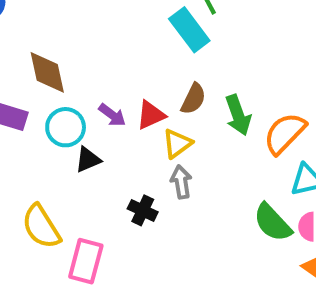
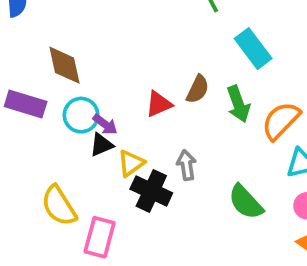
cyan rectangle: (189, 30) -> (253, 49), moved
purple arrow: (112, 115) -> (105, 124), moved
yellow triangle: (177, 143) -> (131, 163), moved
black cross: (143, 210) -> (151, 191), size x1.5
green semicircle: (273, 223) -> (246, 202), moved

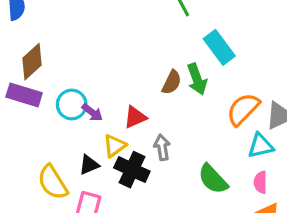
brown diamond: (64, 65) -> (32, 62), moved, turned 60
red triangle: (159, 104) -> (135, 117), moved
green arrow: (238, 104) -> (197, 79), moved
black triangle: (101, 145) -> (89, 165), moved

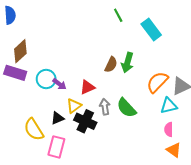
cyan rectangle: (219, 47) -> (151, 30), moved
green arrow: (197, 79) -> (127, 63), turned 36
green semicircle: (213, 179) -> (126, 108), moved

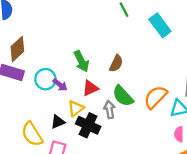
green arrow: (127, 63) -> (81, 61), moved, turned -42
orange semicircle: (157, 82) -> (155, 97), moved
green semicircle: (126, 108) -> (123, 96), moved

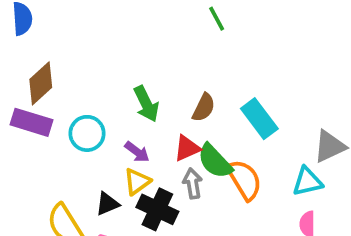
cyan rectangle: (160, 25) -> (259, 119), moved
purple arrow: (60, 85) -> (137, 152), moved
red triangle: (90, 88) -> (187, 148), moved
orange semicircle: (155, 97) -> (244, 180), moved, turned 105

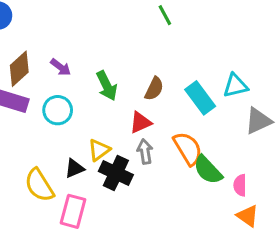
purple arrow: (137, 152) -> (61, 67), moved
green semicircle: (215, 161) -> (208, 170), moved
cyan triangle: (307, 182) -> (235, 86), moved

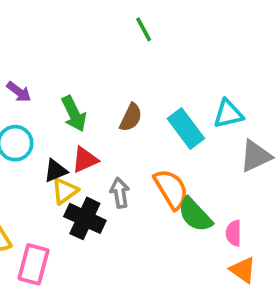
red triangle: (140, 122) -> (85, 160), moved
black triangle: (74, 168) -> (56, 171), moved

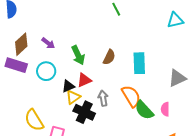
cyan triangle: (228, 114) -> (175, 20), moved
cyan rectangle: (186, 128) -> (139, 63), turned 35
pink semicircle: (234, 233) -> (165, 109), moved

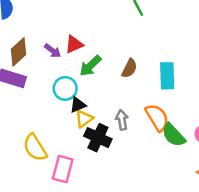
green arrow: (78, 55) -> (90, 66), turned 72
cyan circle: (46, 71) -> (65, 88), moved
red triangle: (84, 80) -> (74, 44), moved

